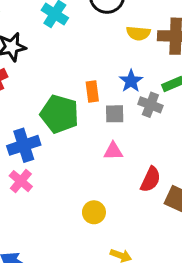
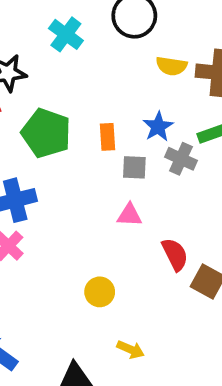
green pentagon: (59, 114) -> (46, 133), moved
red semicircle: (151, 179) -> (175, 254), turned -55

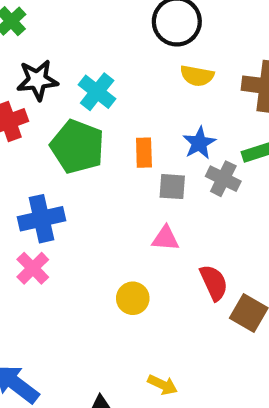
cyan cross: (66, 34) -> (97, 92), moved
yellow semicircle: (171, 66) -> (197, 76), moved
yellow circle: (100, 292) -> (133, 298), moved

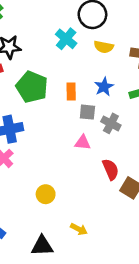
cyan cross: (97, 92) -> (66, 39), moved
gray cross: (223, 179) -> (111, 123), moved
yellow circle: (133, 298) -> (46, 194), moved

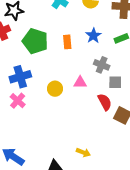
gray square: (87, 112) -> (115, 82), moved
yellow circle: (46, 194) -> (55, 89), moved

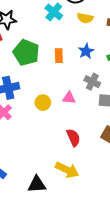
red semicircle: (105, 102) -> (73, 138), moved
yellow arrow: (83, 152) -> (67, 170), size x1.6

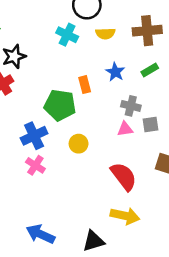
green pentagon: (26, 52) -> (60, 105), moved
pink triangle: (69, 98) -> (125, 129), moved
red semicircle: (73, 138) -> (124, 176), size x1.4

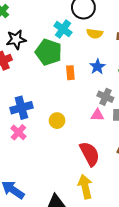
green pentagon: (60, 105) -> (49, 52), moved
yellow arrow: (125, 216) -> (85, 187), turned -125

